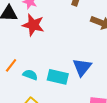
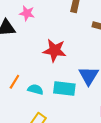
red star: (33, 25) -> (55, 50), moved

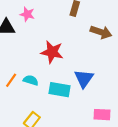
cyan semicircle: (35, 89) -> (31, 80), moved

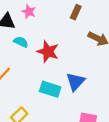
cyan semicircle: (31, 80) -> (21, 42), moved

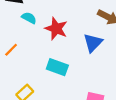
blue triangle: (75, 82) -> (93, 43), moved

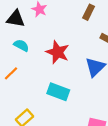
cyan semicircle: (29, 18) -> (21, 45), moved

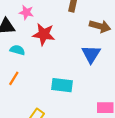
red star: (58, 52) -> (44, 34), moved

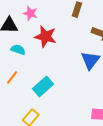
cyan rectangle: (62, 85) -> (43, 86), moved, turned -54

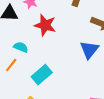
cyan semicircle: (18, 50) -> (21, 47), moved

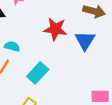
red star: (45, 25) -> (55, 29), moved

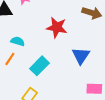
blue triangle: (85, 40) -> (81, 56), moved

